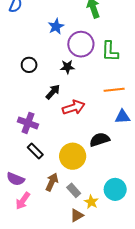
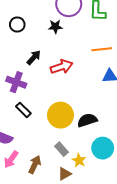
black arrow: (53, 92) -> (34, 57), moved
black semicircle: (100, 140) -> (87, 120), moved
brown arrow: (52, 182) -> (35, 165), moved

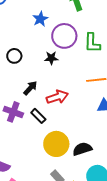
black rectangle: (23, 110) -> (38, 116), moved

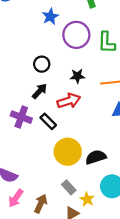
black circle: (14, 56) -> (42, 64), moved
black star: (51, 58) -> (77, 76), moved

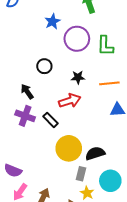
black arrow: (40, 91) -> (27, 92), moved, turned -77
gray rectangle: (69, 187) -> (81, 174), moved, turned 56

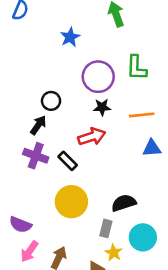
purple circle: (77, 39) -> (98, 77), moved
black circle: (44, 66) -> (51, 101), moved
black arrow: (27, 92) -> (38, 125), turned 70
yellow circle: (69, 148) -> (71, 202), moved

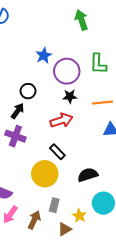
blue star: (70, 37) -> (44, 55), moved
black rectangle: (68, 161) -> (57, 152), moved
gray rectangle: (106, 228) -> (54, 205), moved

